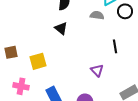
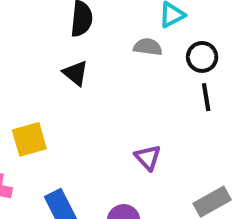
black circle: (125, 11) -> (202, 57), moved
black line: (115, 46) -> (206, 97), moved

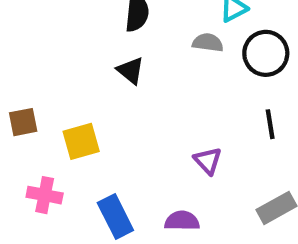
black circle: (202, 57) -> (266, 53), size x1.4
black line: (206, 97) -> (270, 124), moved

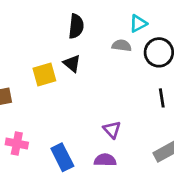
yellow square: (81, 141) -> (44, 74), moved
purple triangle: (208, 161) -> (112, 130), moved

